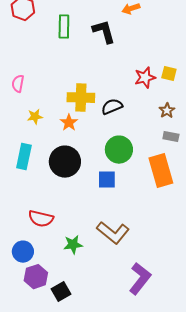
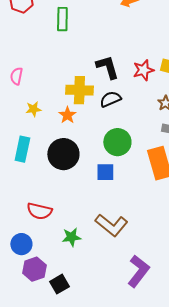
black L-shape: (104, 32) -> (107, 67), moved

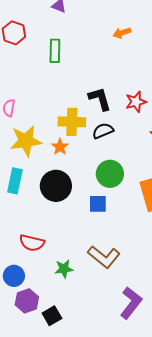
yellow star: (33, 109) -> (26, 141), size x2.0

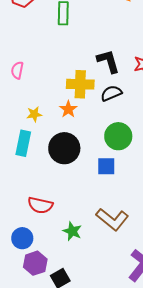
yellow star: (26, 141) -> (34, 114), moved, size x0.5
green star: (64, 269) -> (72, 231), turned 30

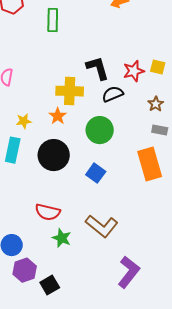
black semicircle: (111, 93) -> (113, 94), moved
green circle: (118, 136) -> (100, 130), moved
blue square: (106, 166) -> (96, 173), turned 36
red semicircle: (40, 205) -> (48, 212), moved

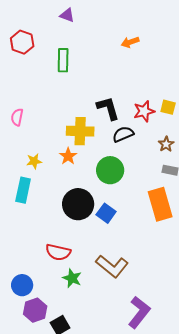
black circle: (54, 155) -> (78, 204), moved

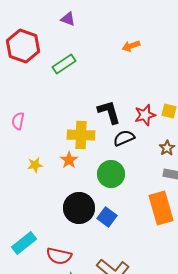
red hexagon: (22, 42) -> (23, 46), size x1.4
green rectangle: (63, 60) -> (64, 64), turned 55
cyan rectangle: (23, 190) -> (24, 243), moved, turned 40

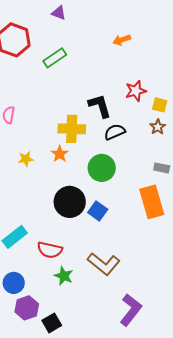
red star: (145, 115) -> (136, 91), moved
brown star: (167, 148) -> (158, 127), moved

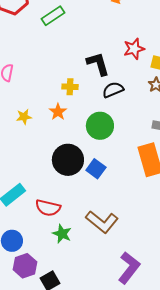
yellow cross: (72, 129) -> (70, 87), size x0.6

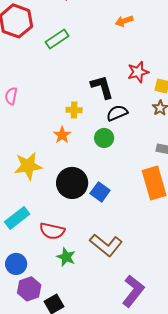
yellow star: (24, 117) -> (28, 166), moved, size x1.8
green circle: (100, 126) -> (104, 138), moved, size x0.7

